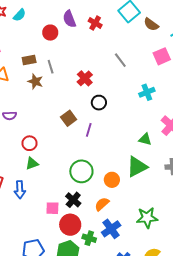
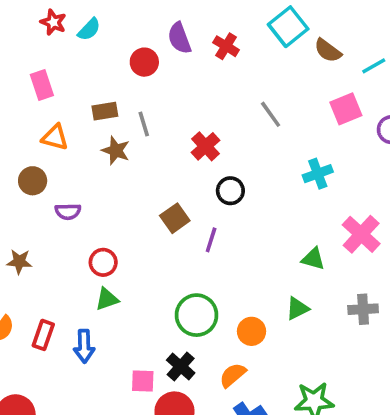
green triangle: (137, 167) -> (297, 308), size x0.6

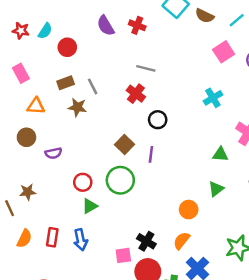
red circle: (144, 62) -> (67, 47), moved
gray line: (271, 114) -> (146, 68), moved, turned -30
green circle: (197, 315) -> (120, 180), moved

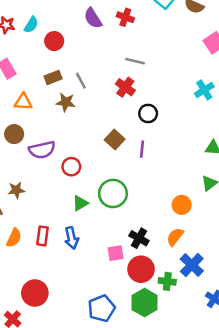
purple semicircle: (53, 153) -> (42, 150), size x1.5
green circle: (120, 180) -> (113, 193), moved
red circle: (83, 182) -> (71, 167), moved

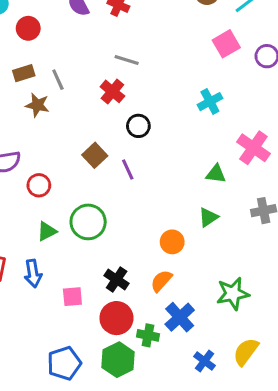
purple line: (142, 149) -> (128, 170), turned -35
pink square: (116, 253) -> (72, 297), moved

